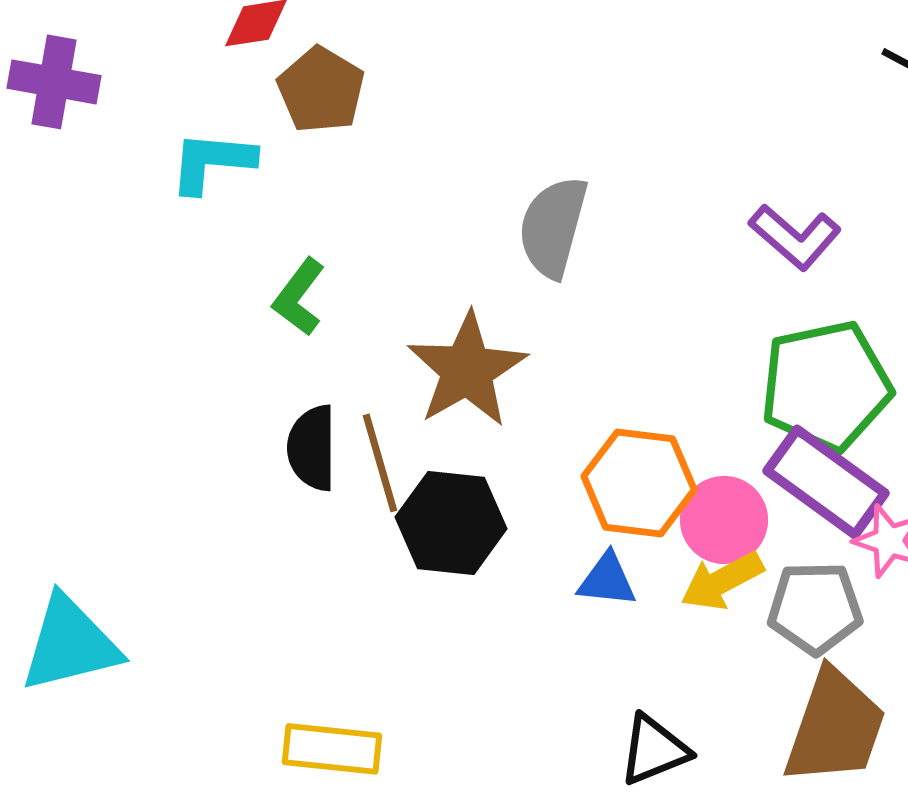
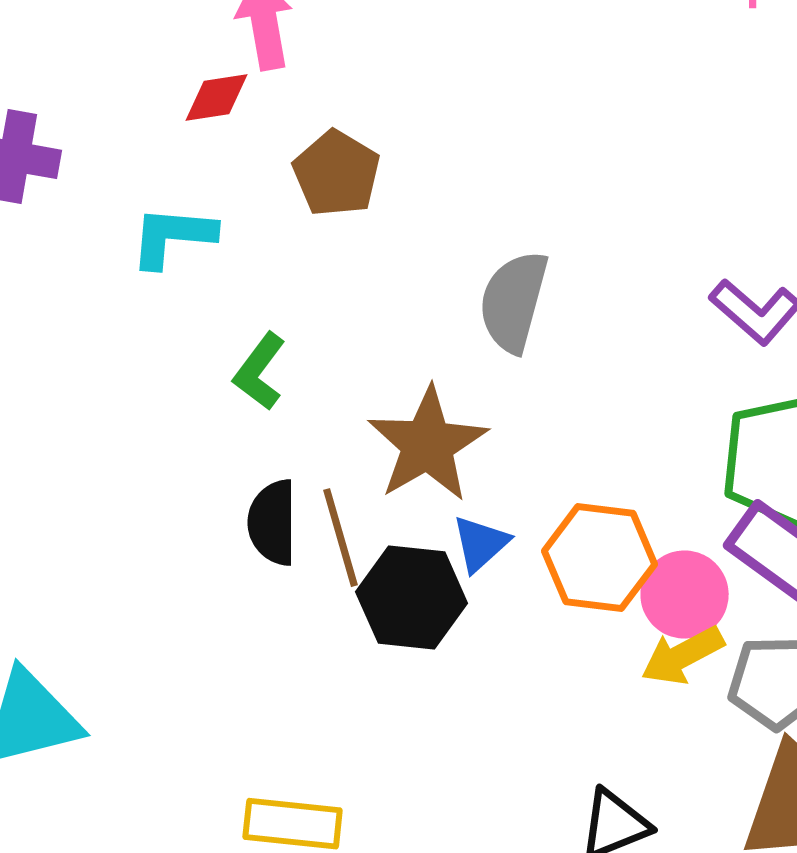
brown pentagon: (321, 90) -> (337, 174), moved
blue triangle: (607, 580) -> (481, 544), moved, turned -48

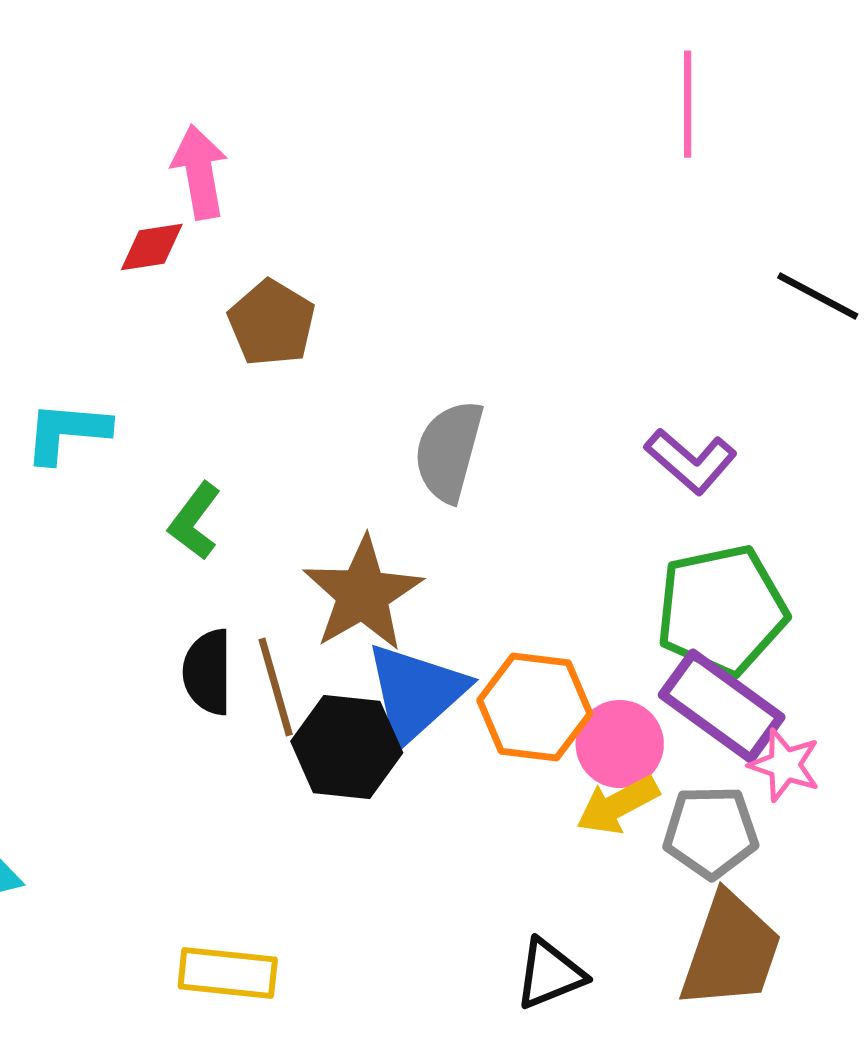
cyan L-shape: (173, 237) -> (67, 432), moved
blue triangle: (481, 544) -> (416, 693), size x1.8

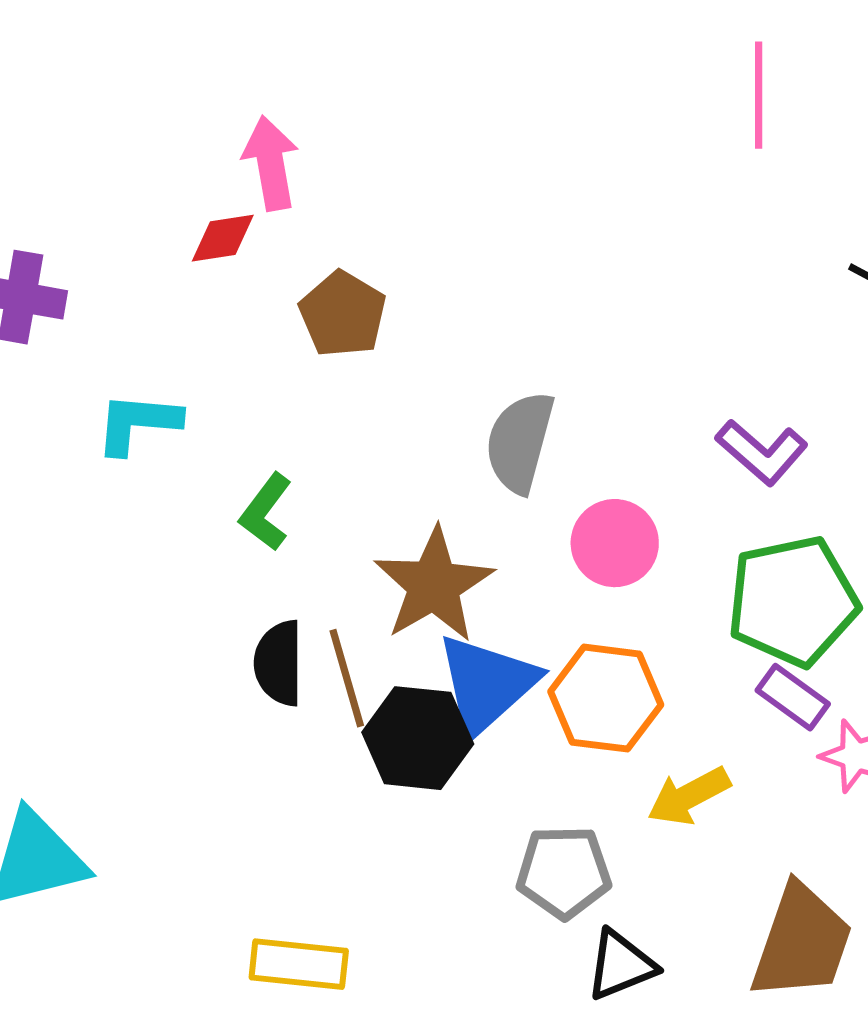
purple rectangle: (722, 706) -> (793, 697), size x0.6
pink circle: (620, 744) -> (615, 543), moved
gray pentagon: (711, 832) -> (564, 872), moved

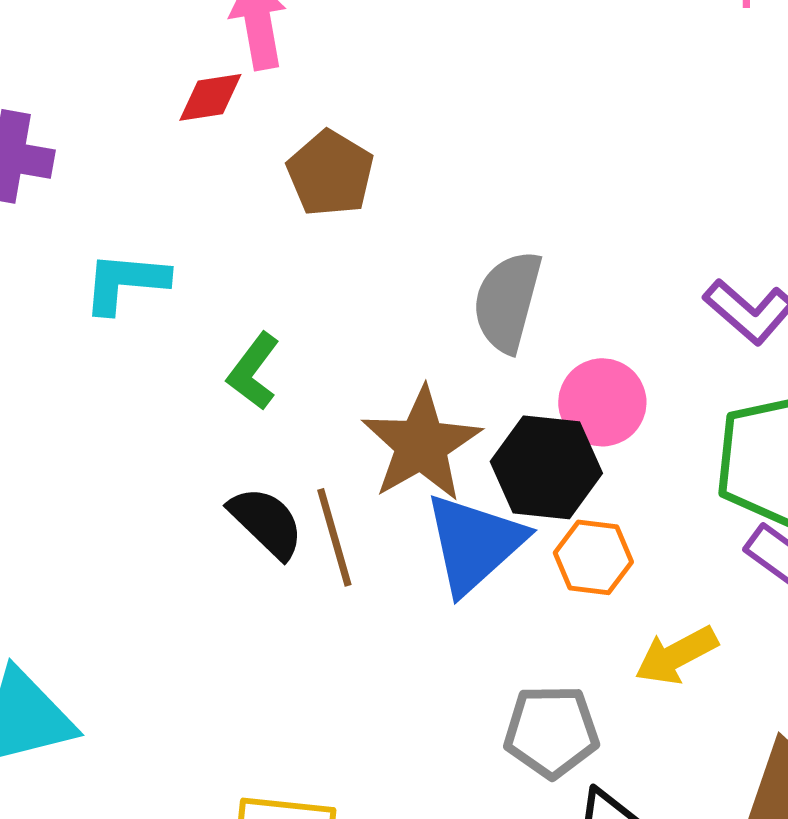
black semicircle: (279, 663) -> (266, 522), turned 134
orange hexagon: (606, 698) -> (593, 557), size x0.7
black hexagon: (418, 738) -> (546, 467), moved

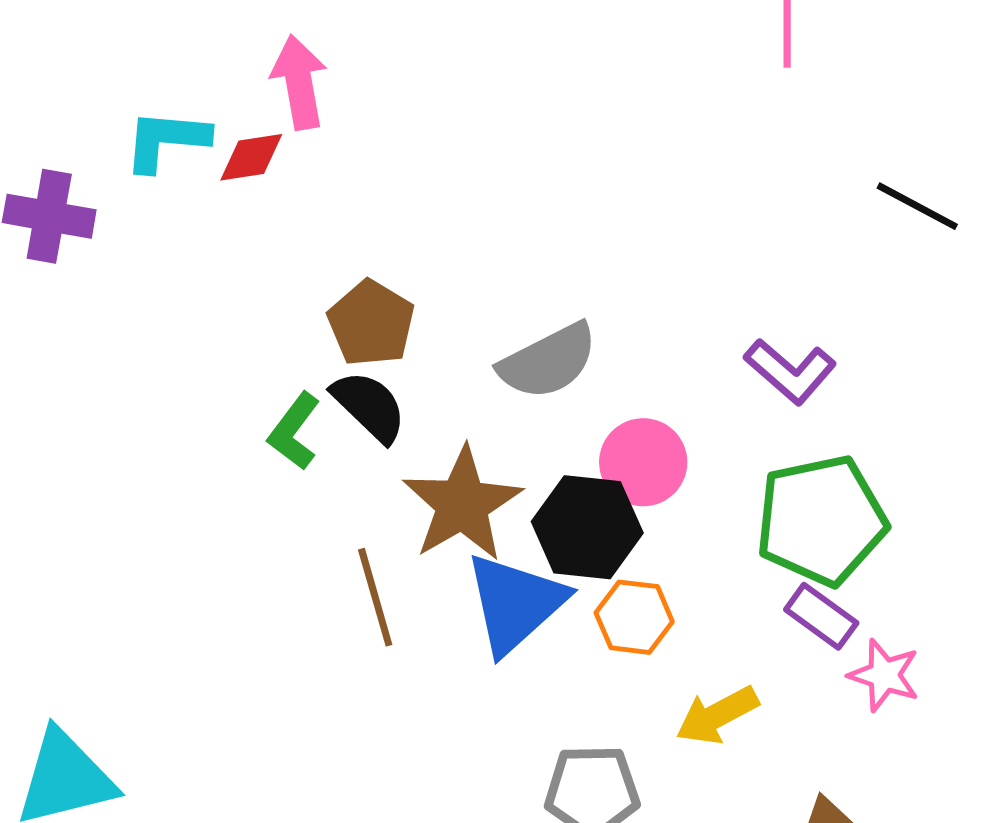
brown pentagon: (330, 173) -> (371, 323), moved
cyan L-shape: (125, 282) -> (166, 140), moved
gray semicircle: (507, 301) -> (548, 361), turned -132
black semicircle: (266, 522) -> (369, 406), moved

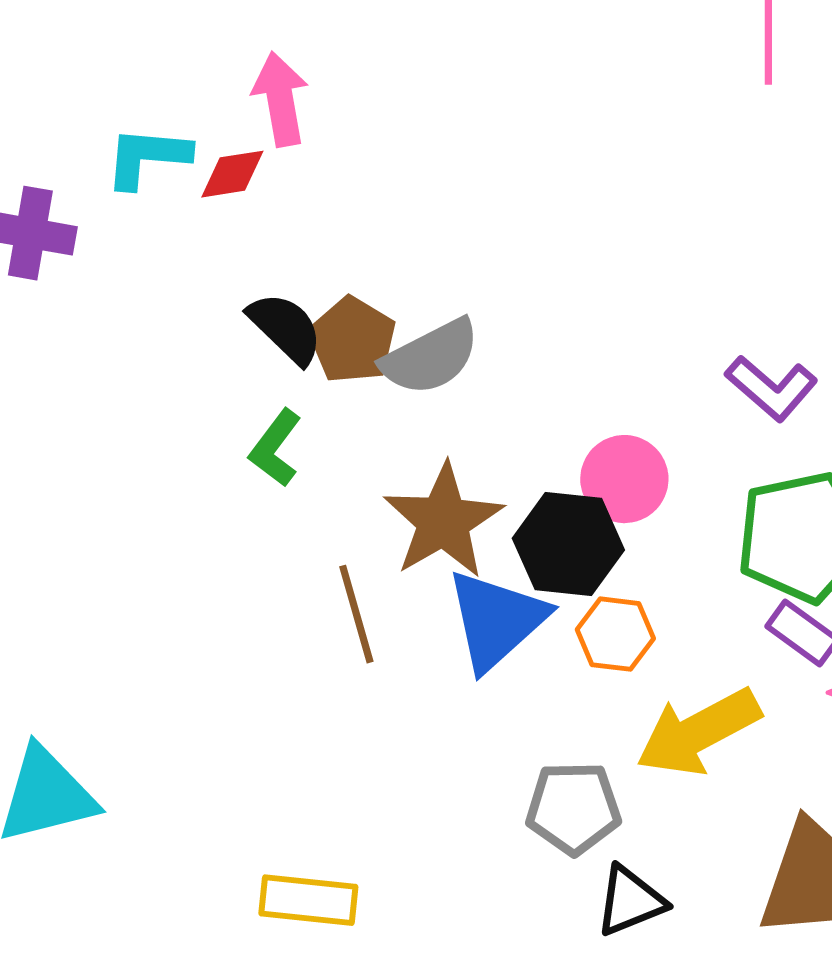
gray semicircle: (548, 361) -> (430, 357), moved
black semicircle: (369, 406) -> (285, 328), moved
yellow arrow: (717, 715) -> (698, 732), size x1.5

